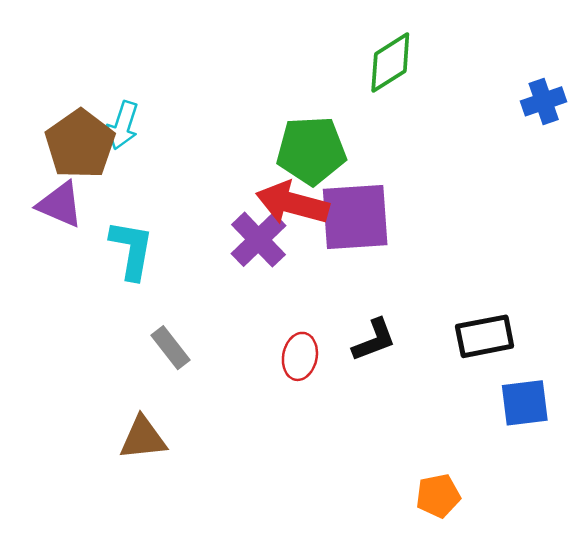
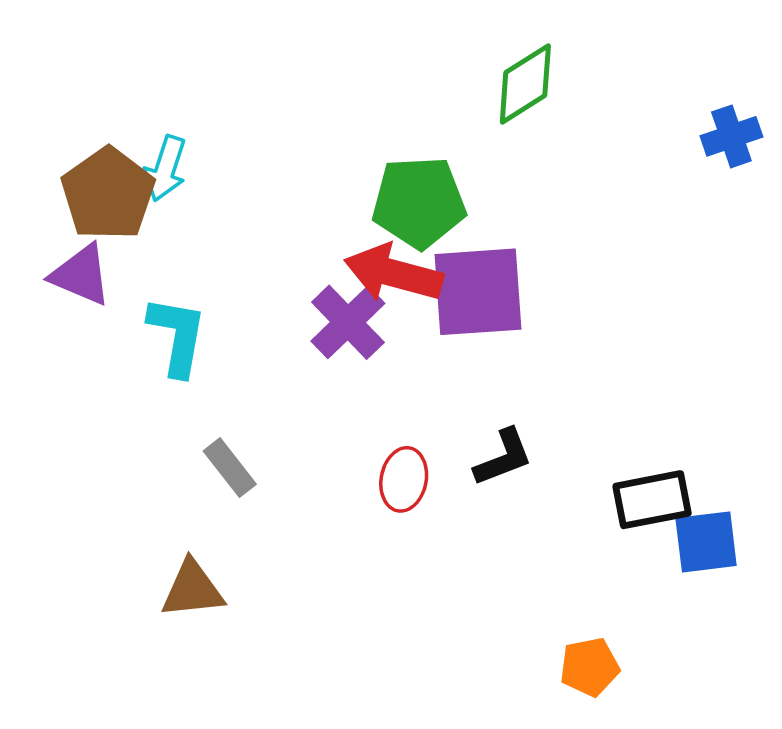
black rectangle: (485, 336) -> (652, 500), moved

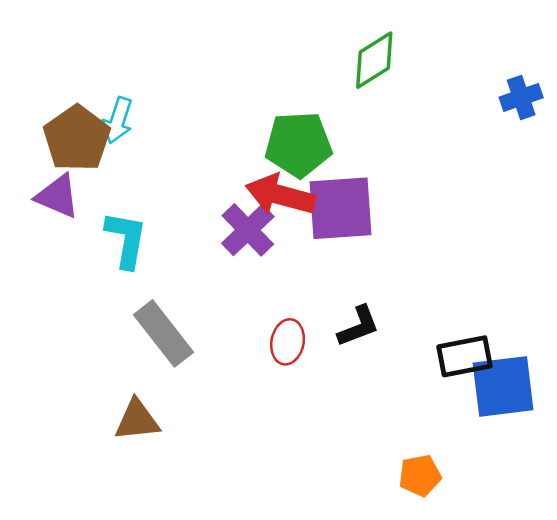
gray rectangle: (230, 468) -> (164, 333), size x1.6
blue square: (706, 542) -> (503, 386), size x1.4

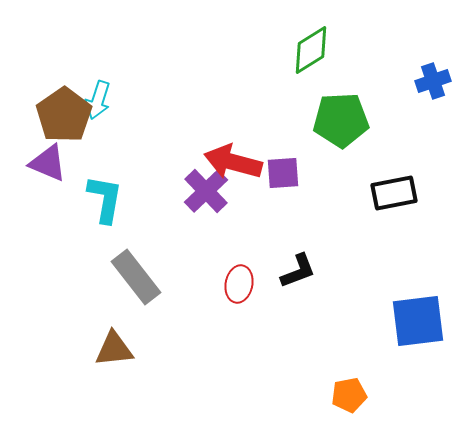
green pentagon: (298, 144) -> (341, 120), moved
purple square: (341, 208) -> (283, 173), size x0.6
black rectangle: (465, 356) -> (394, 193), moved

